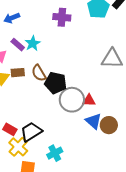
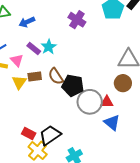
purple cross: (62, 17) -> (77, 20), turned 30
brown circle: (109, 125) -> (123, 83), moved

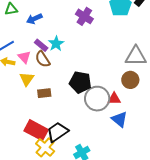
brown rectangle: (35, 76) -> (44, 93), moved
brown semicircle: (56, 76) -> (43, 59), moved
red rectangle: (29, 133) -> (36, 130), size x1.6

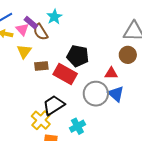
purple rectangle: (41, 45) -> (31, 23), moved
gray circle: (97, 99) -> (96, 94), moved
red rectangle: (36, 130) -> (65, 74), moved

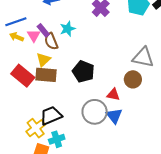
yellow triangle: (24, 51) -> (43, 60), moved
brown rectangle: (41, 66) -> (46, 75), size x1.5
red rectangle: (65, 74) -> (23, 76), moved
cyan cross: (77, 126) -> (57, 139), moved

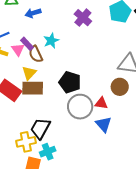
gray circle: (95, 112) -> (80, 107), moved
black trapezoid: (51, 116) -> (40, 128), turned -35
yellow cross: (36, 128) -> (26, 142), turned 30

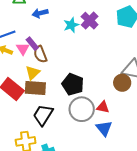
cyan star: (51, 41) -> (71, 25), moved
brown circle: (120, 87) -> (122, 83), moved
black trapezoid: (40, 128) -> (43, 115), moved

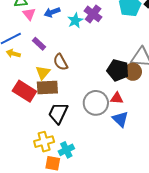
blue arrow: (40, 13) -> (52, 12), moved
pink triangle: (23, 49) -> (29, 14), moved
brown semicircle: (40, 54) -> (61, 62), moved
black pentagon: (73, 84) -> (118, 70), moved

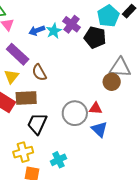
blue arrow: (52, 12) -> (37, 31), moved
purple rectangle: (39, 44) -> (18, 54), size x1.6
black pentagon: (118, 70) -> (95, 37), moved
yellow triangle: (43, 73) -> (11, 76), moved
cyan cross: (66, 150) -> (58, 160), moved

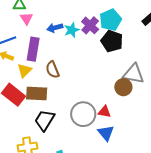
cyan pentagon: (108, 16) -> (111, 20), moved
purple rectangle: (18, 54) -> (33, 49), turned 50

